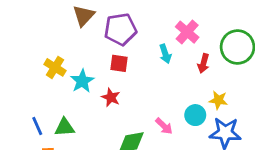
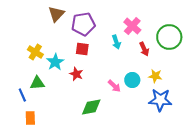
red arrow: (203, 63) -> (144, 49), turned -40
cyan circle: (195, 115) -> (132, 80), moved
pink arrow: (164, 126) -> (114, 86), moved
green triangle: (65, 127) -> (37, 83), moved

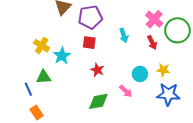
pink cross: (132, 26) -> (154, 19), moved
red star: (76, 74) -> (97, 70), moved
pink arrow: (114, 86) -> (126, 91), moved
orange rectangle: (30, 118) -> (37, 112), turned -32

